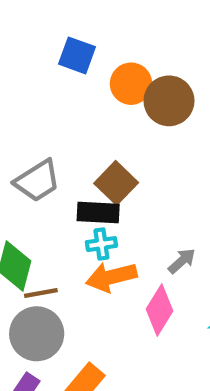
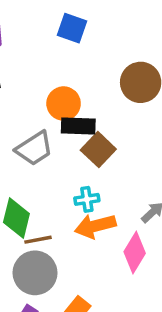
blue square: (77, 55) -> (72, 28), moved
orange circle: (131, 84) -> (64, 104), moved
black rectangle: (98, 213) -> (78, 126), moved

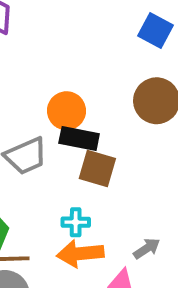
blue square: (72, 28) -> (155, 31), moved
brown square: (98, 150) -> (97, 169), turned -36

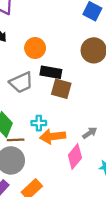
orange circle: (67, 111) -> (35, 48), moved
cyan cross: (76, 222) -> (39, 123), moved

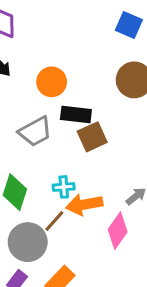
brown square: (61, 89) -> (92, 137), turned -36
brown line: (16, 140) -> (54, 221), moved, turned -42

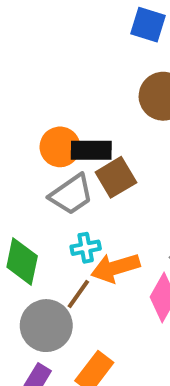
orange circle: (52, 82) -> (60, 147), moved
gray trapezoid: (35, 132) -> (71, 194), moved

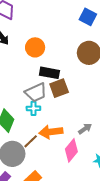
orange circle: (60, 147) -> (35, 47), moved
cyan cross: (86, 248) -> (33, 108), moved

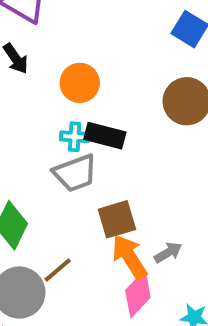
brown square: (59, 88) -> (117, 219), moved
cyan cross: (33, 108) -> (75, 137), moved
orange arrow: (51, 132) -> (129, 257), moved, turned 60

